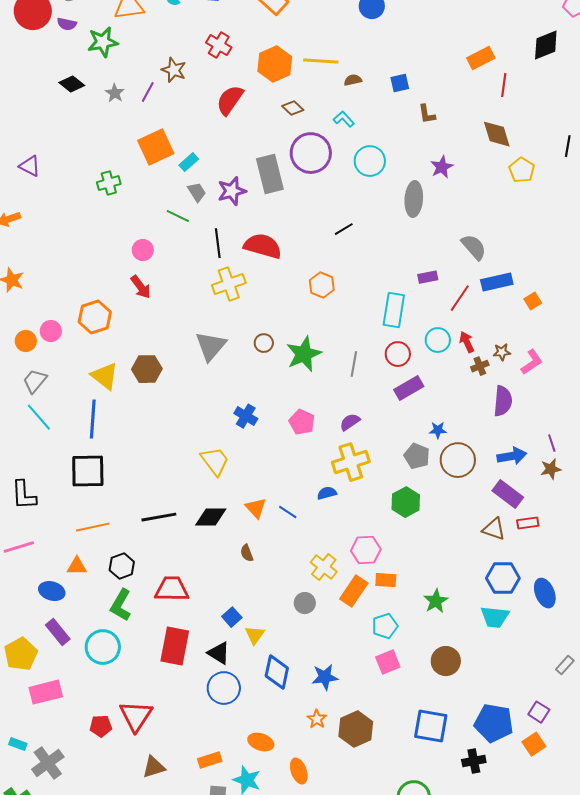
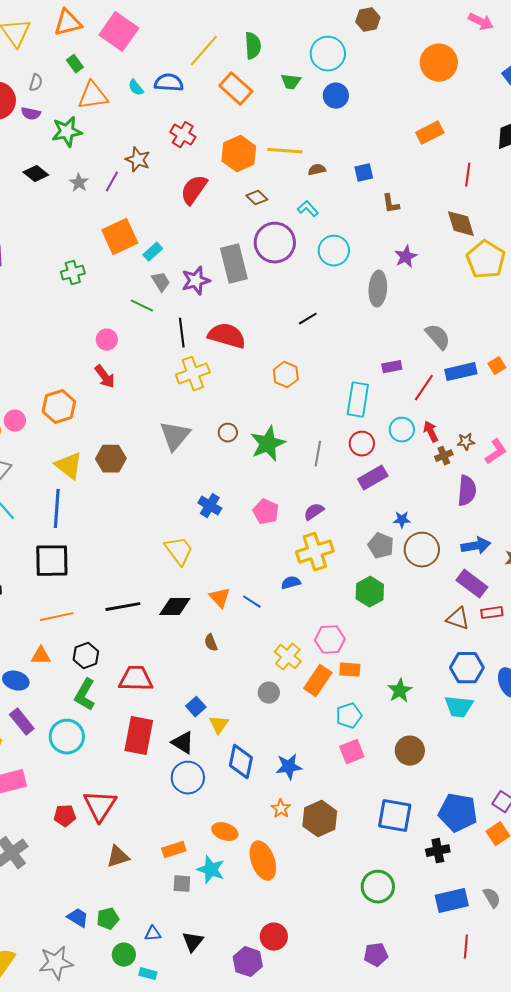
orange rectangle: (481, 58) -> (430, 133), moved
yellow pentagon: (522, 170) -> (486, 260), size x1.5
orange square: (533, 301) -> (497, 366), moved
orange ellipse: (299, 771) -> (263, 861), size x1.5

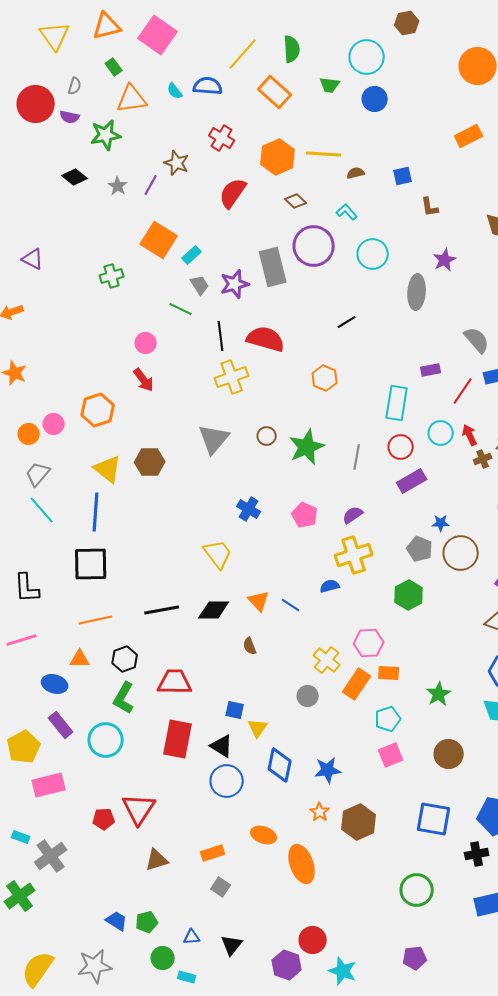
orange square: (120, 237) -> (159, 240), turned -33
blue square: (196, 707) -> (235, 710), turned -36
cyan star: (211, 870) -> (343, 971), moved
gray square: (182, 884) -> (221, 887), turned 30

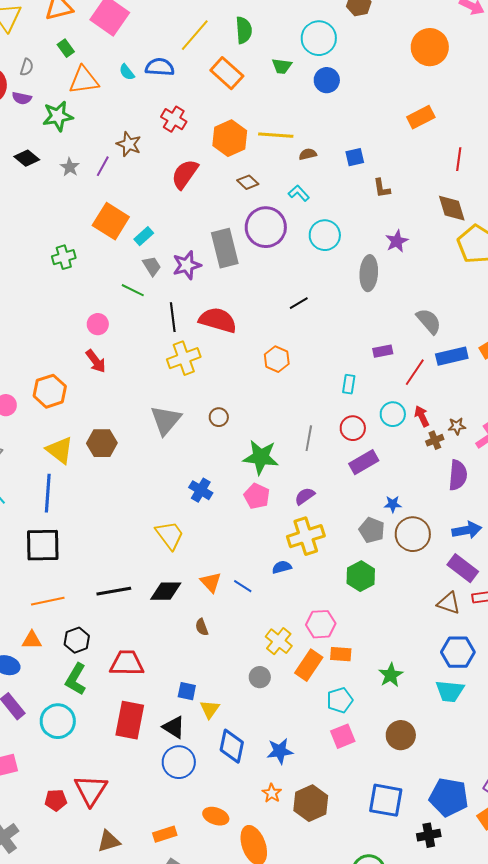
cyan rectangle: (397, 403) -> (349, 384), size x0.6
green star: (307, 447) -> (261, 457), moved, turned 30

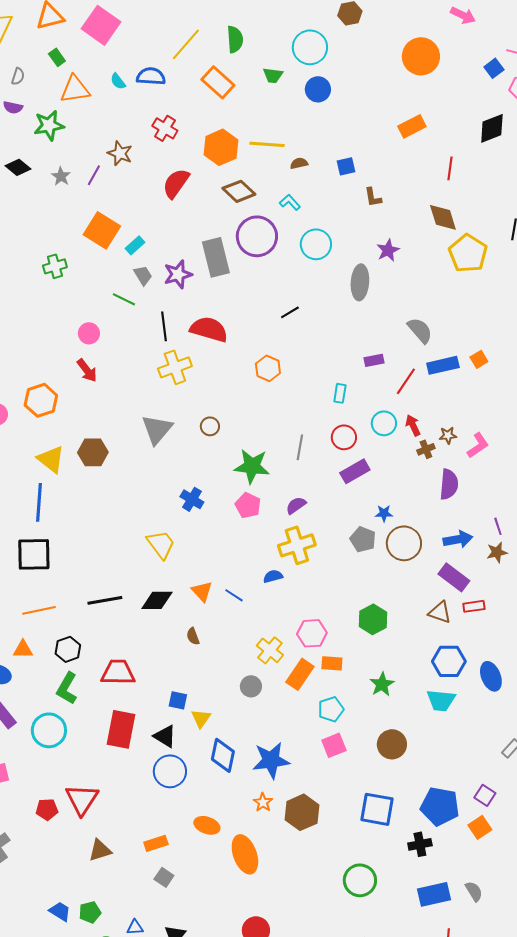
brown diamond: (248, 182) -> (239, 191), size x1.5
green hexagon: (361, 576) -> (373, 619), moved
blue star: (280, 751) -> (271, 760), size x1.4

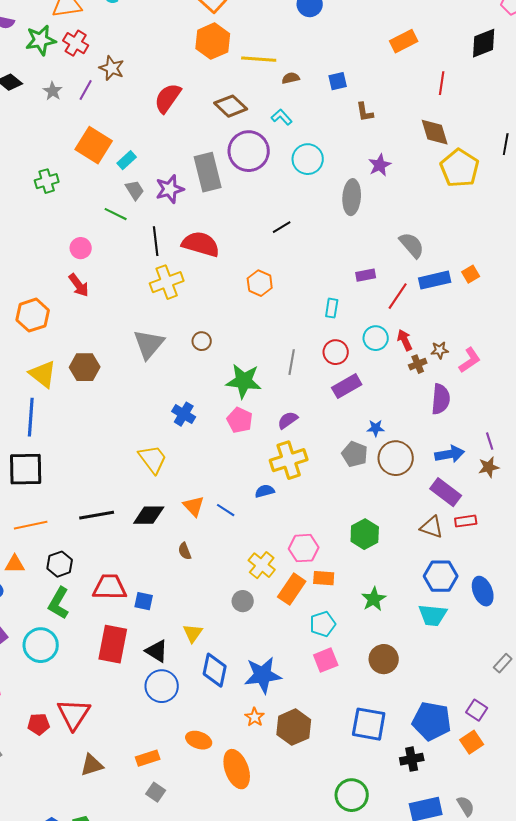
red cross: (165, 128) -> (76, 43), moved
orange hexagon: (221, 147) -> (213, 41), moved
blue square: (178, 700) -> (144, 601), moved

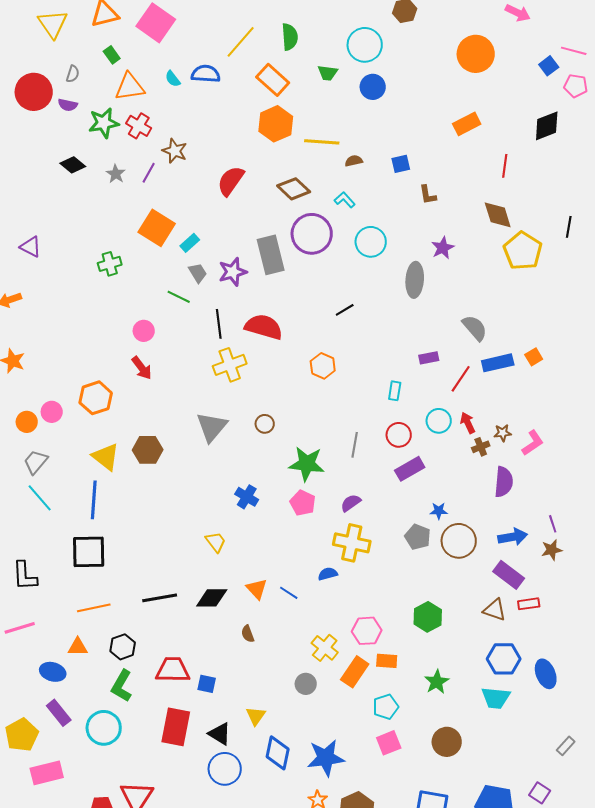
yellow trapezoid: (153, 459) -> (216, 542), size x0.7
yellow cross: (289, 460) -> (352, 543), turned 30

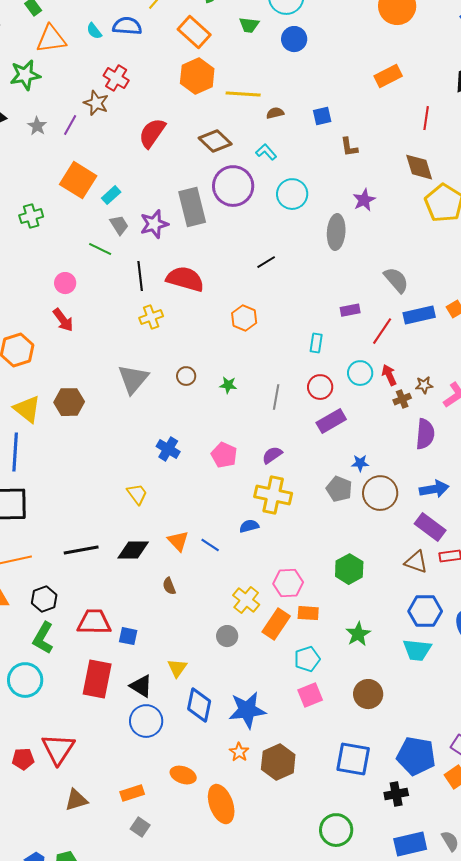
red cross: (139, 126) -> (116, 78), moved
yellow cross: (230, 365) -> (151, 317), size x0.7
green star: (307, 464) -> (228, 385), moved, size x0.5

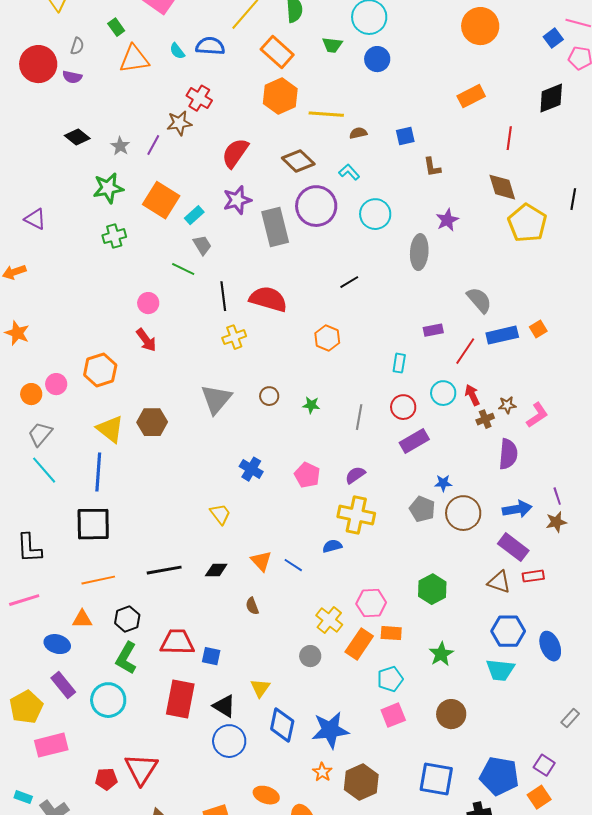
green star: (25, 75) -> (108, 188), moved
brown star: (96, 103) -> (179, 123), turned -30
purple star: (154, 224) -> (237, 200), moved
black diamond: (133, 550) -> (216, 570), size x0.7

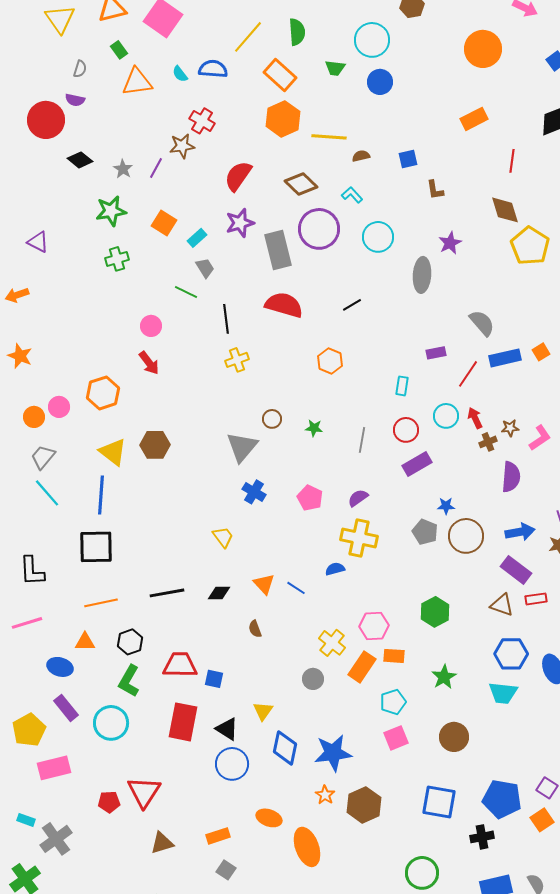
red circle: (38, 64) -> (46, 120), moved
orange square: (161, 200) -> (164, 223), size x0.7
red semicircle: (268, 299) -> (284, 305), moved
gray triangle: (216, 399) -> (242, 447), moved

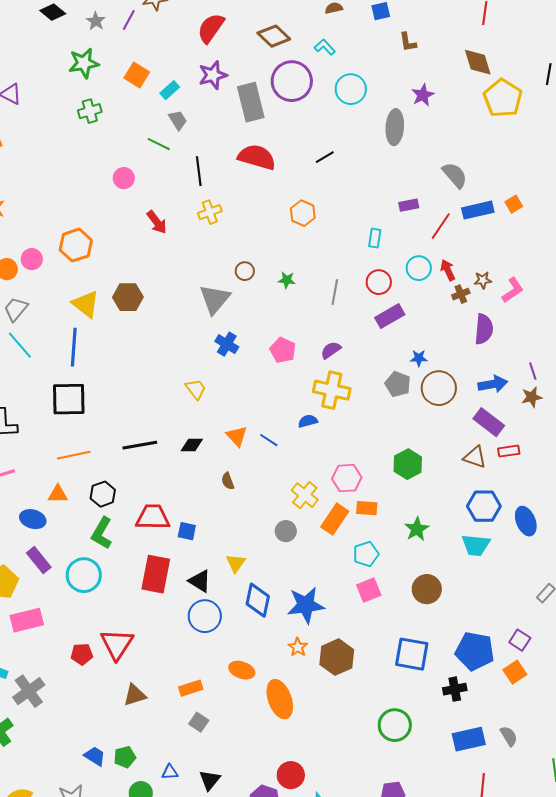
red arrow: (149, 363) -> (157, 222), moved

